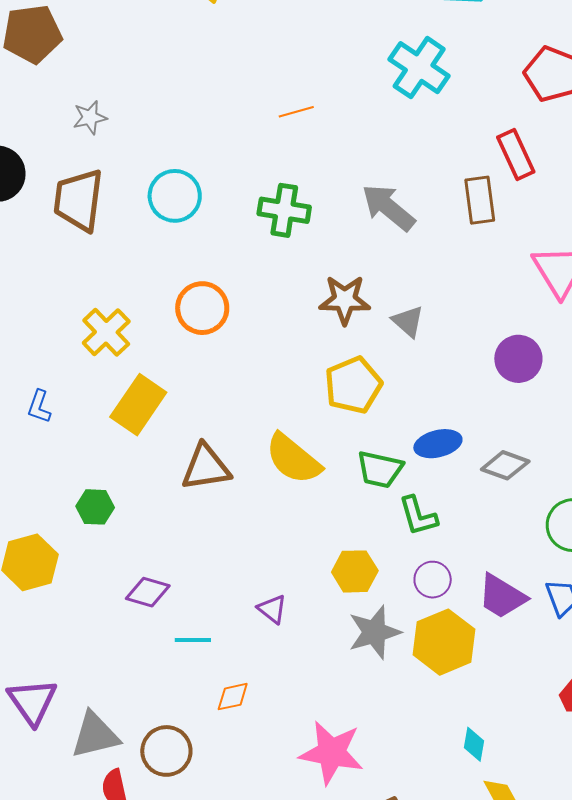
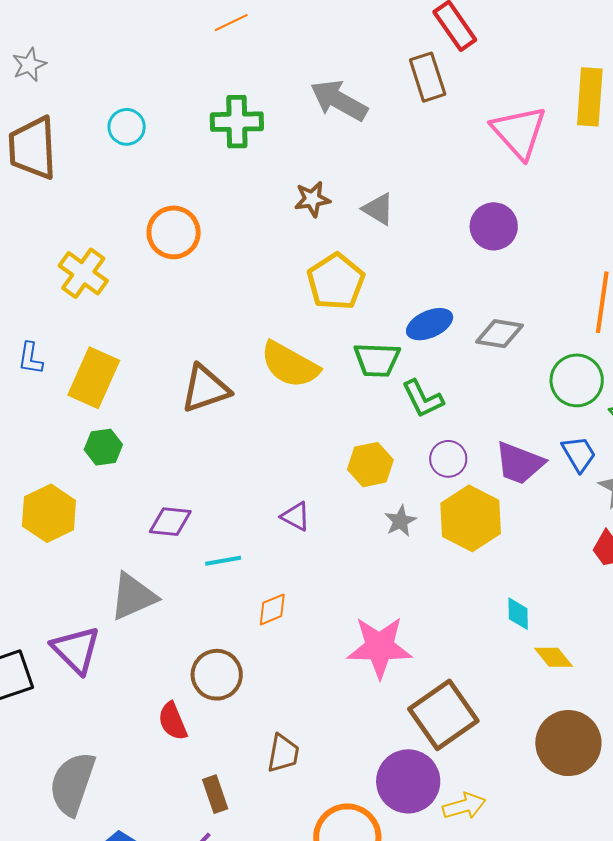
cyan circle: (175, 196) -> (127, 127), size x0.7
brown star: (345, 300) -> (312, 199), size x0.7
yellow rectangle: (138, 405) -> (94, 378), moved
gray star: (374, 632) -> (400, 521), size x0.6
gray triangle: (95, 735) -> (133, 596), moved

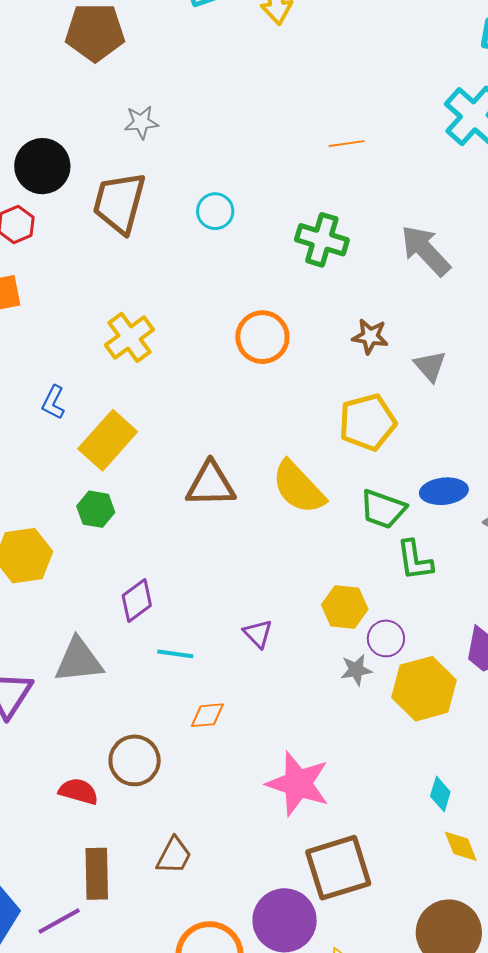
orange circle: (174, 232) -> (262, 337), moved
purple circle: (448, 459) -> (386, 638), moved
purple diamond: (170, 522) -> (137, 601), turned -60
red semicircle: (173, 721) -> (78, 791), turned 111
brown rectangle: (215, 794) -> (97, 874), size x1.4

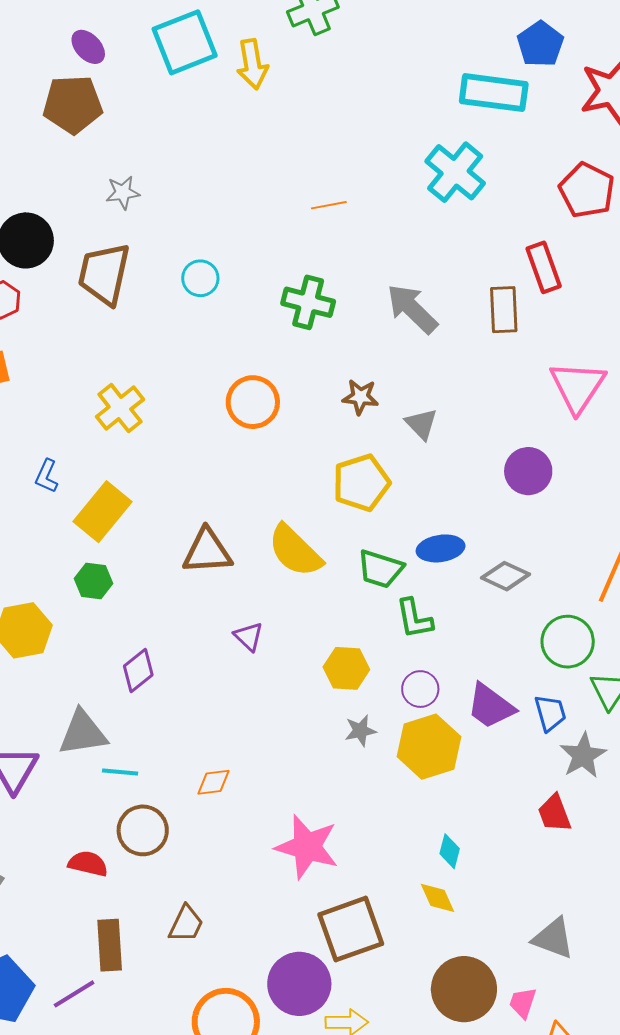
purple triangle: (258, 634) -> (249, 636), moved
purple circle: (386, 638) -> (420, 689), moved
cyan line: (175, 654) -> (120, 772), moved
yellow diamond: (461, 846) -> (437, 898), moved

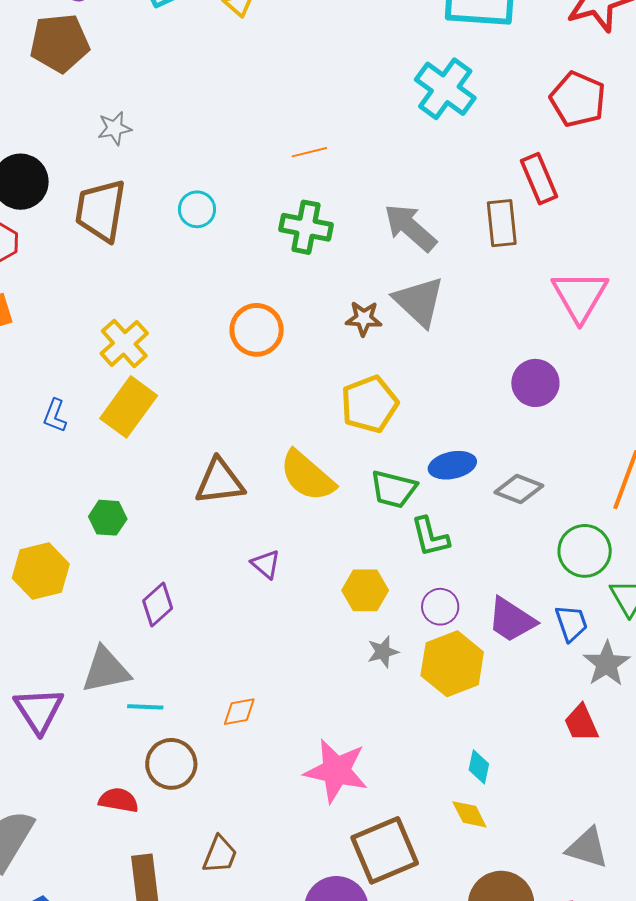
orange line: (329, 205) -> (309, 152), moved
gray triangle: (421, 424) -> (419, 301), moved, size x1.6
yellow rectangle: (102, 512) -> (129, 407), moved

